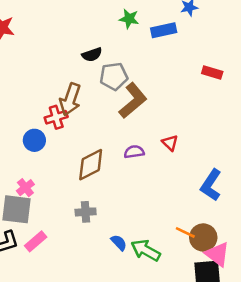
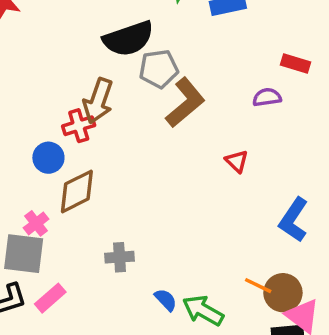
black semicircle: (92, 55) -> (128, 39), size x1.8
purple semicircle: (134, 152) -> (267, 97), moved
brown diamond: (91, 165) -> (77, 191), moved

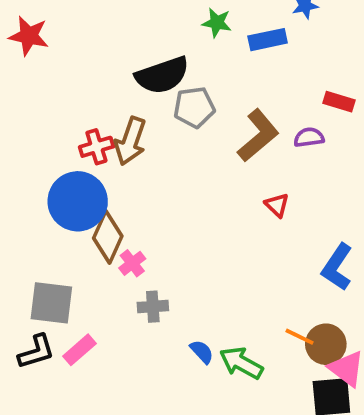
brown L-shape: (185, 103) -> (258, 135), moved
red cross: (79, 126) -> (96, 147), moved
blue circle: (48, 158) -> (78, 201), size x1.8
brown diamond: (77, 191) -> (108, 237), turned -39
pink cross: (36, 223) -> (132, 263), moved

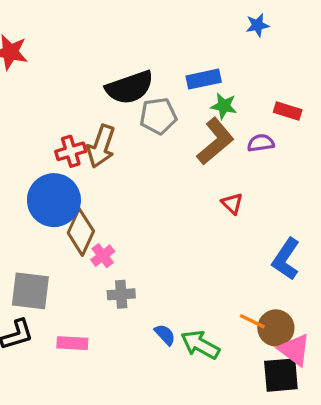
green star: (217, 23) -> (224, 106), moved
blue rectangle: (268, 40) -> (204, 79), moved
pink rectangle: (80, 350) -> (72, 343), moved, turned 44

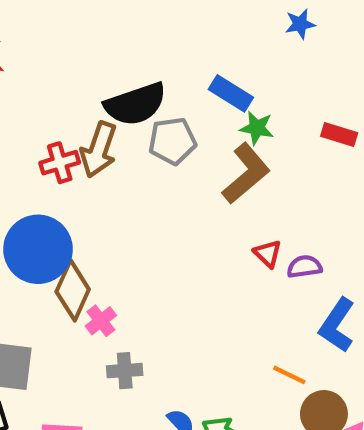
blue rectangle: (204, 79) -> (231, 93), turned 44
purple semicircle: (261, 143) -> (304, 267), moved
brown arrow: (101, 146) -> (99, 150), moved
red cross: (71, 151) -> (60, 163), moved
orange line: (252, 321) -> (289, 375), moved

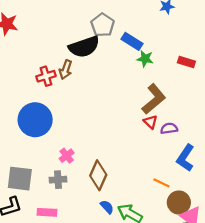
gray pentagon: (172, 141) -> (103, 25), moved, turned -30
brown arrow: (99, 150) -> (66, 70), size x0.7
brown L-shape: (246, 173) -> (154, 99), moved
brown diamond: (73, 290) -> (98, 175), moved
gray cross: (125, 371) -> (58, 180), moved

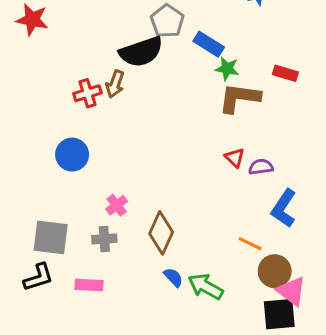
brown L-shape: (154, 99) -> (239, 98), moved, turned -132
blue circle: (35, 120) -> (72, 155), size x0.7

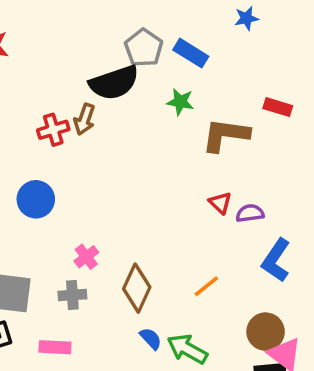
blue rectangle: (209, 44) -> (191, 53), moved
green star: (227, 69) -> (180, 102), moved
orange line: (250, 244) -> (206, 286), moved, turned -65

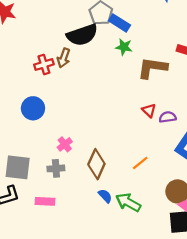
blue rectangle: (191, 53) -> (119, 23), moved

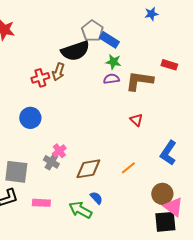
purple semicircle: (168, 117) -> (111, 79), moved
brown diamond: (96, 164) -> (88, 169), turned 56
gray cross: (56, 168) -> (51, 162), moved, turned 35
green arrow: (128, 202) -> (80, 210), moved

